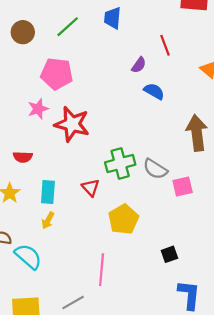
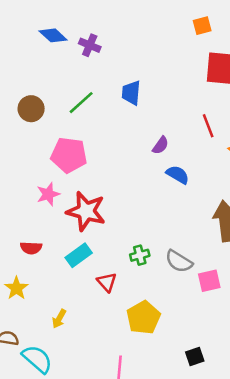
red line: (165, 45) -> (208, 126), moved
green cross: (120, 164) -> (140, 255), size x0.6
cyan rectangle: (48, 192) -> (79, 255), moved, turned 50

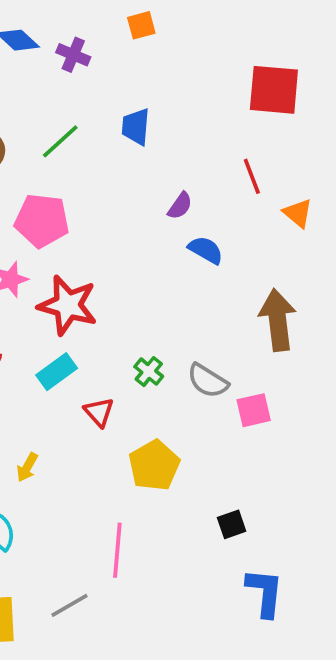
orange square: (202, 26) -> (141, 25), moved
green cross: (140, 255) -> (149, 372), turned -36

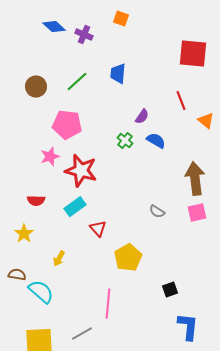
orange square: (141, 25) -> (121, 19), turned 35
green cross: (149, 372) -> (125, 141), moved
gray semicircle: (208, 381) -> (157, 212), size x0.7
pink square: (254, 410) -> (197, 213), moved

